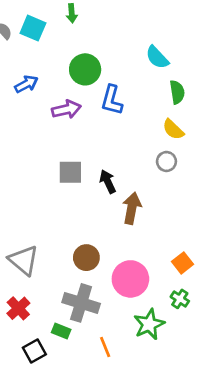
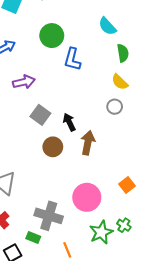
purple arrow: (66, 109) -> (24, 82), moved
gray square: (70, 172) -> (40, 115), turned 36
brown circle: (86, 258) -> (53, 147), moved
green cross: (180, 299) -> (124, 225), moved

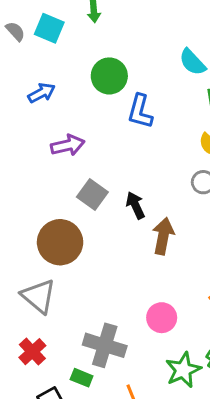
brown circle: (53, 147) -> (60, 242), moved, size x1.5
pink circle: (87, 197) -> (162, 318), size x0.7

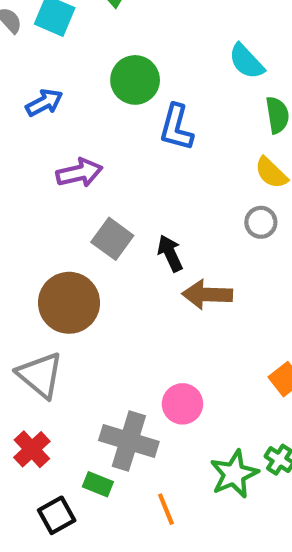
brown arrow: (163, 236) -> (207, 295), turned -99
pink circle: (162, 318) -> (182, 404), moved

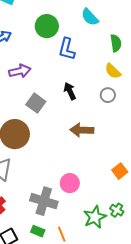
cyan semicircle: (246, 61) -> (90, 17), moved
black arrow: (170, 253) -> (70, 91), moved
green rectangle: (98, 484) -> (38, 231), moved

